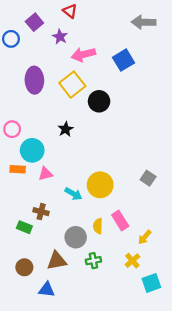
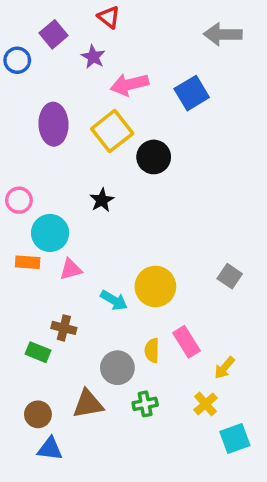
blue triangle: (47, 290) -> (50, 449), moved

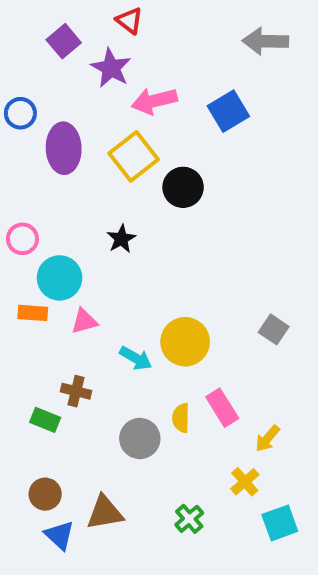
purple star: (93, 57) -> (111, 68), size x1.4
blue circle: (17, 60) -> (20, 113), moved
brown triangle: (88, 404) -> (105, 513), moved
green cross: (145, 404) -> (189, 519), moved, turned -30
blue triangle: (50, 449) -> (60, 535), turned 36

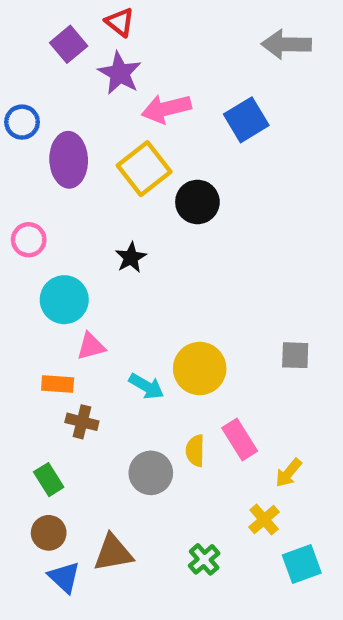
red triangle: (130, 21) -> (120, 22), moved
pink circle: (22, 239) -> (29, 240), moved
orange rectangle: (33, 313) -> (58, 384), moved
gray square: (274, 329) -> (295, 355), turned -32
green rectangle: (45, 420) -> (49, 480), moved, turned 36

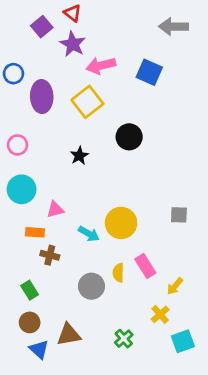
blue square: (246, 120) -> (149, 72), turned -35
black circle: (197, 202) -> (129, 137), moved
cyan circle: (64, 300) -> (22, 189), moved

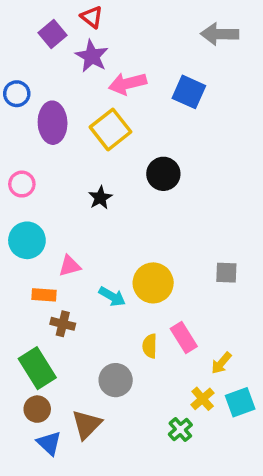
gray circle: (91, 286) -> (116, 380), moved
green rectangle: (30, 290) -> (37, 368), size x1.6
brown triangle: (69, 335) -> (87, 424), turned -35
green cross: (124, 339) -> (180, 430), moved
cyan square: (183, 341) -> (240, 402), moved

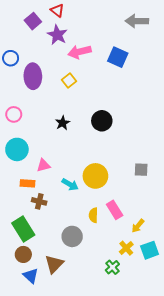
yellow square: (110, 129) -> (69, 80), size x0.6
black circle: (163, 174) -> (102, 121), moved

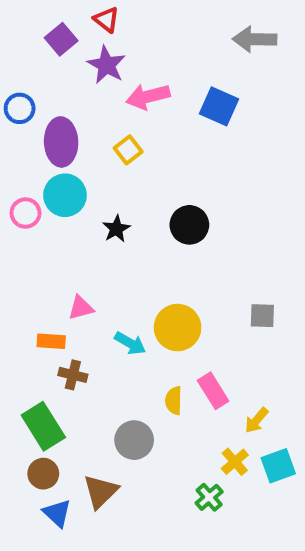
cyan circle: (17, 149) -> (65, 195), moved

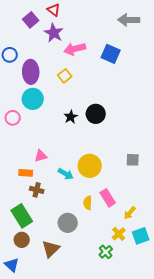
pink circle: (26, 213) -> (13, 118), moved
black star: (116, 229) -> (71, 117), moved
blue triangle: (57, 513) -> (12, 265), moved

